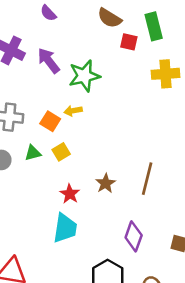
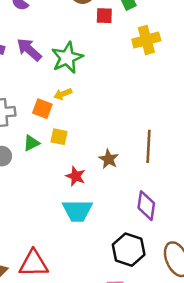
yellow square: (61, 152) -> (59, 137), turned -36
cyan trapezoid: (65, 228) -> (77, 211), turned 92

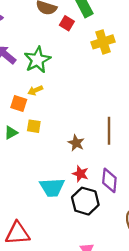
red square: (104, 16) -> (67, 23), turned 32
red star: (76, 176) -> (80, 174), moved
black hexagon: (129, 250) -> (85, 201), moved

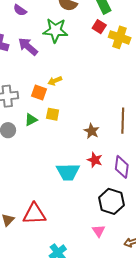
red square: (67, 23) -> (99, 27), moved
yellow cross: (103, 42) -> (120, 37), turned 35
green star: (37, 60) -> (55, 30), moved, turned 30
black hexagon: (85, 201) -> (111, 201), moved

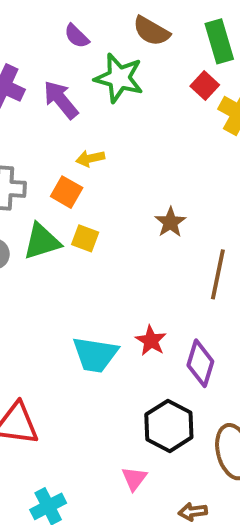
purple semicircle: (20, 10) -> (77, 36), moved
yellow arrow: (55, 81) -> (90, 158), moved
green triangle: (31, 120) -> (42, 241), size x1.5
brown star: (92, 131) -> (170, 222), moved

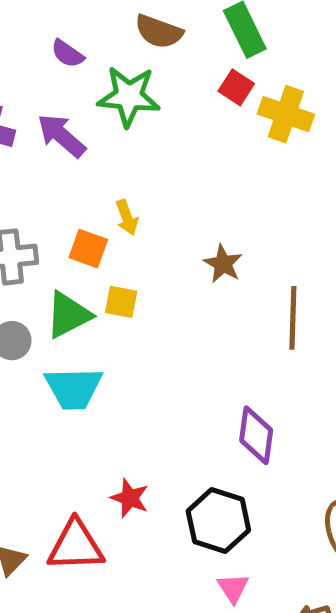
yellow arrow: (90, 158) -> (127, 217), moved, turned -88
red star: (151, 341) -> (130, 498), moved
cyan trapezoid: (95, 355) -> (74, 388), moved
purple diamond: (200, 363) -> (256, 435), moved
black hexagon: (169, 426) -> (218, 521), moved

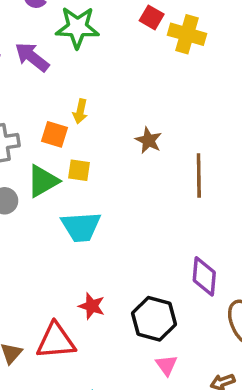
yellow arrow: (127, 217) -> (80, 111), turned 35
cyan trapezoid: (74, 388) -> (81, 227), moved
purple diamond: (256, 435) -> (204, 276), moved

